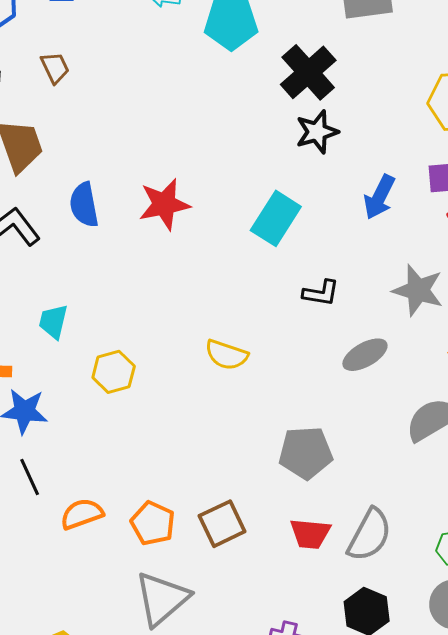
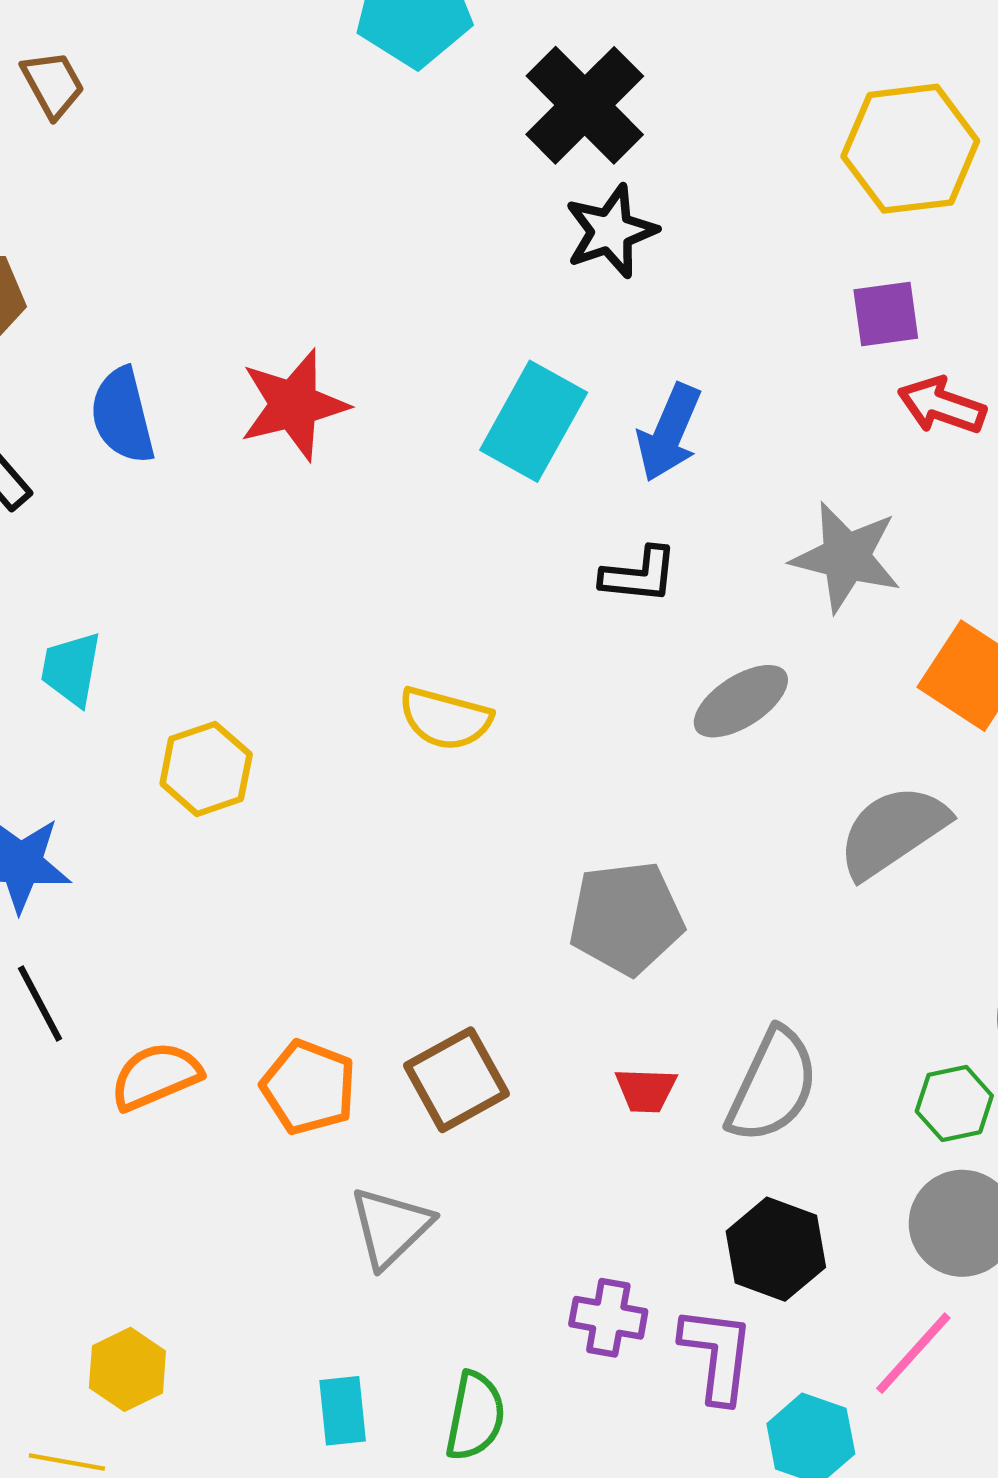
brown trapezoid: (55, 68) -> (53, 84), moved
blue arrow: (379, 197) -> (669, 433), moved
red trapezoid: (310, 534) -> (646, 1090), size x0.7
gray triangle: (162, 599) -> (391, 1227), moved, size x0.7

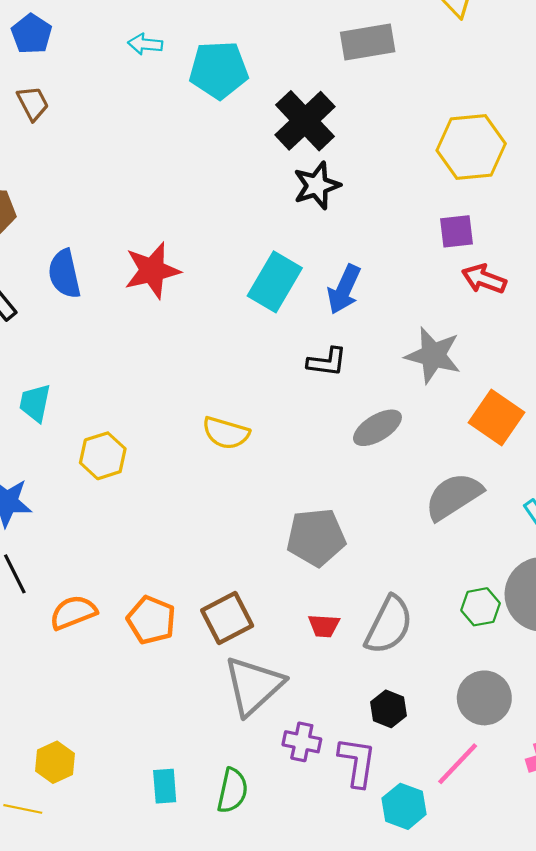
green hexagon: (954, 1103) -> (481, 607), moved
gray triangle: (391, 1227) -> (254, 686), moved, size x1.4
black hexagon: (776, 1249) -> (389, 709), size x0.7

